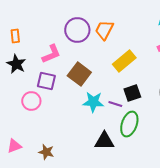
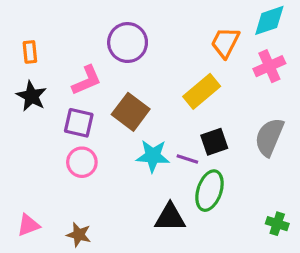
orange trapezoid: (104, 30) -> (225, 43), moved
pink circle: (31, 101) -> (82, 162), moved

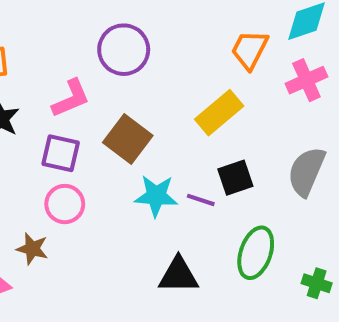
green ellipse: (209, 191) -> (256, 253), moved
brown star: (79, 235) -> (32, 249), moved

